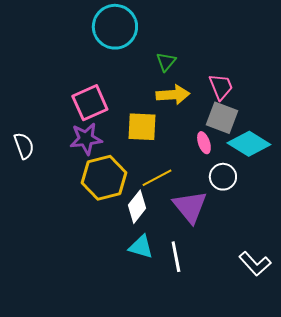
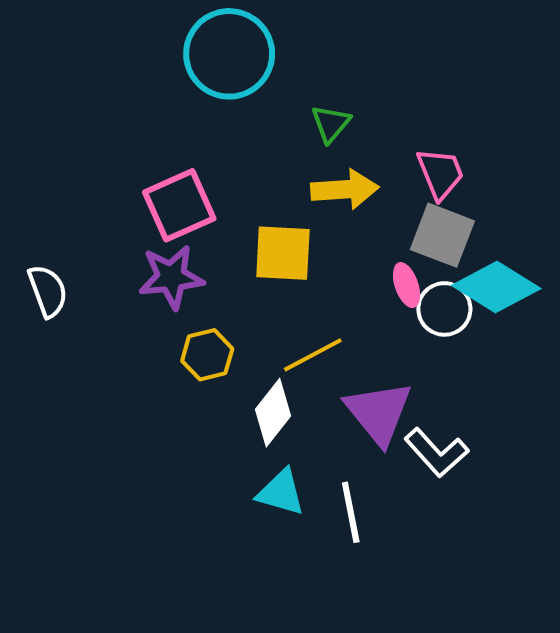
white circle: (223, 177) -> (444, 309), moved
yellow hexagon: (104, 178) -> (207, 355), size x0.6
white L-shape: (255, 264) -> (436, 452), moved

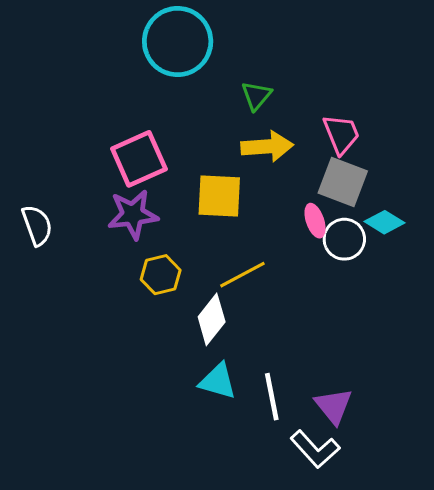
cyan diamond: (496, 287) -> (384, 222), size x0.6
purple triangle: (379, 413) -> (334, 406), moved, size x0.7
white L-shape: (436, 452) -> (315, 449), moved

